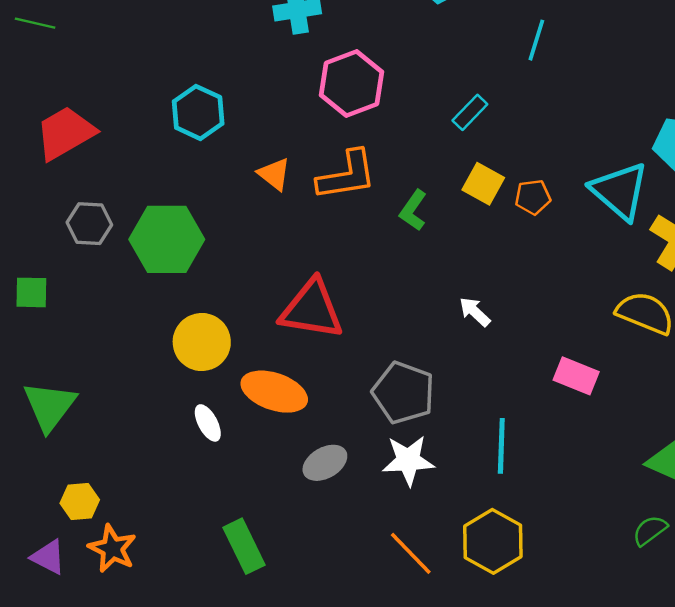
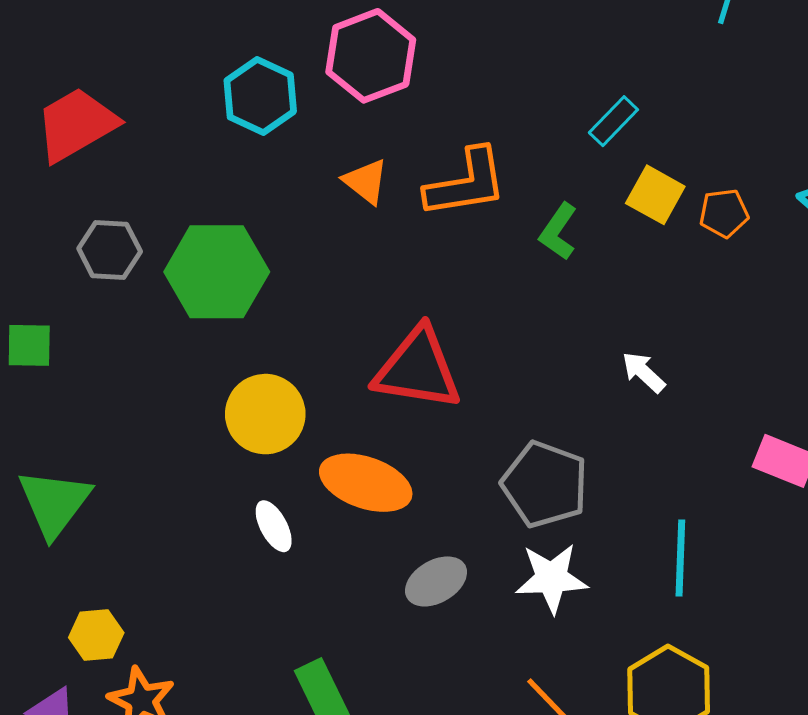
pink hexagon: (352, 83) -> (371, 56), moved
cyan rectangle: (470, 112) -> (613, 121), moved

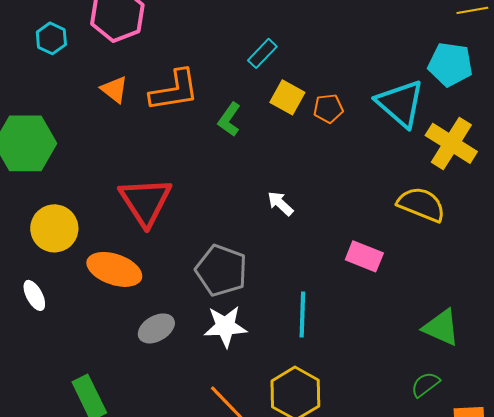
cyan hexagon: (260, 96) -> (51, 38), size x0.7
red triangle: (418, 369) -> (145, 201), turned 48
white ellipse: (274, 526) -> (34, 295), moved

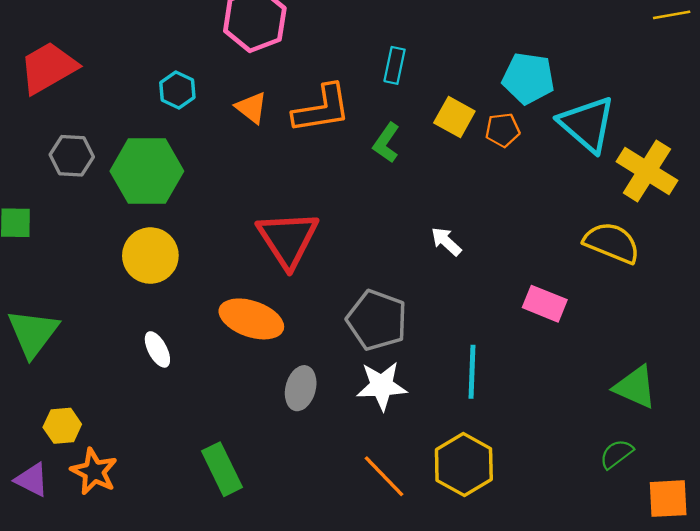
cyan hexagon: (51, 38) -> (177, 90), moved
cyan rectangle: (262, 53) -> (395, 65), moved, turned -32
cyan pentagon: (450, 64) -> (528, 78), moved
yellow circle: (54, 228) -> (150, 256), moved
gray ellipse: (156, 328) -> (301, 388), turned -45

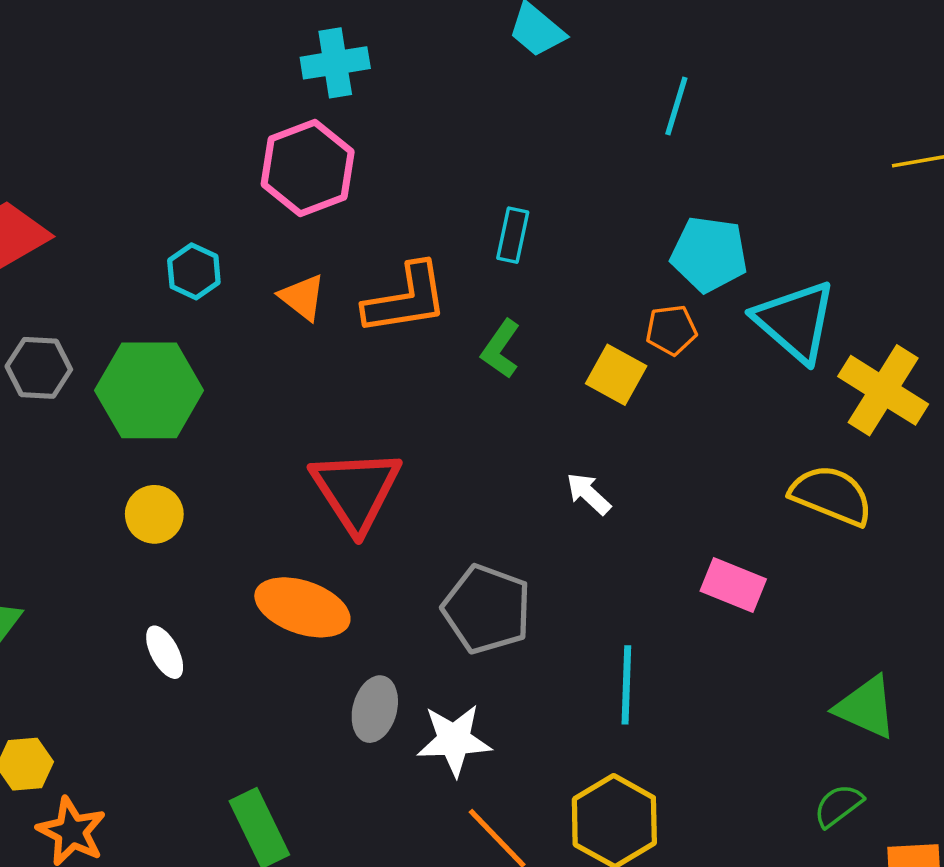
yellow square: (454, 117) -> (616, 375), moved
yellow circle: (150, 256) -> (154, 514), size x0.7
white star: (382, 386) -> (454, 740), moved

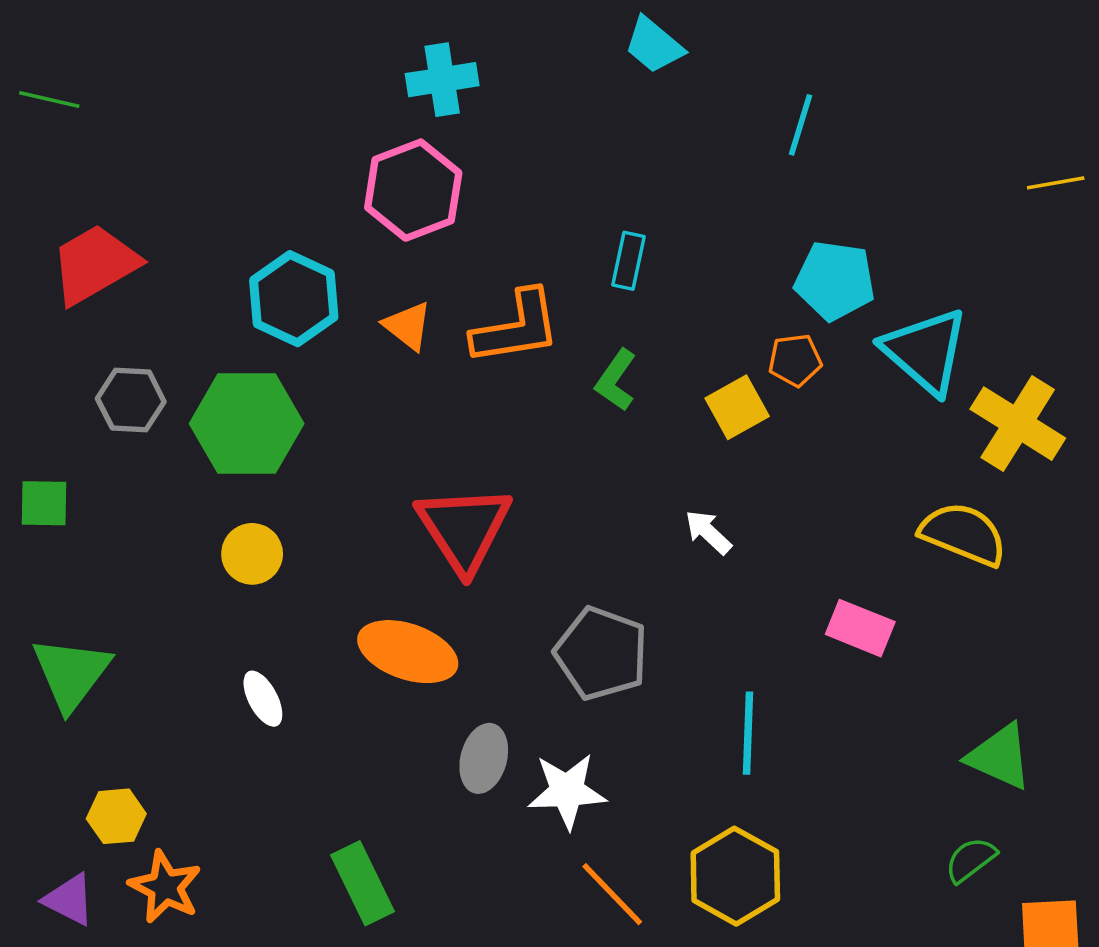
cyan hexagon: (194, 271) -> (294, 299), size x1.6
yellow square: (616, 375) -> (737, 407), turned 32

